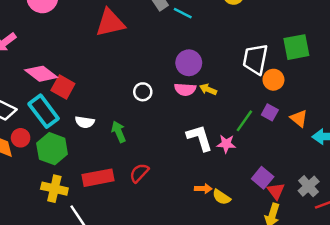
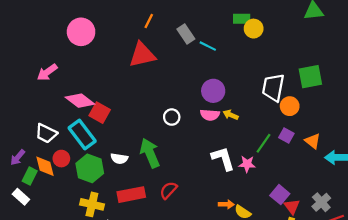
white semicircle: (85, 122) -> (119, 159), moved
green arrow: (119, 132) -> (150, 153), size x1.5

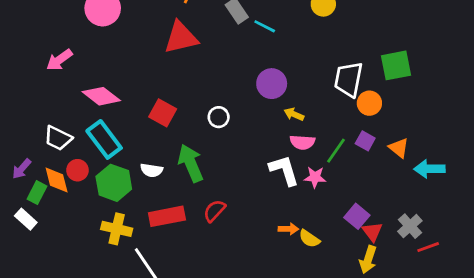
red square: (100, 113) -> (163, 113), moved
pink semicircle: (210, 115) -> (302, 142), moved

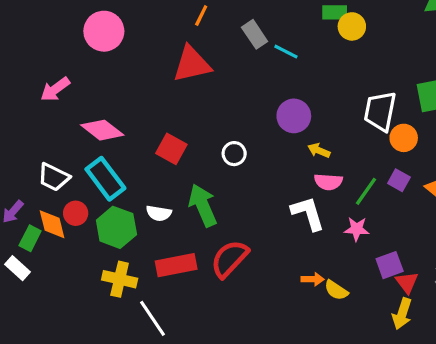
pink star: (315, 177) -> (357, 229), moved
red semicircle: (214, 211) -> (229, 259), size x1.5
purple square: (357, 216) -> (390, 265), turned 30

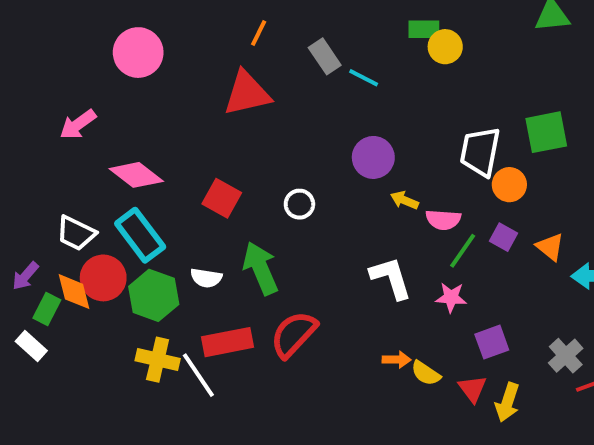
pink semicircle: (328, 182) -> (443, 220), moved
red circle: (76, 213) -> (103, 278), size x1.5
red triangle: (407, 282) -> (472, 389), moved
white line: (153, 318) -> (198, 375), moved

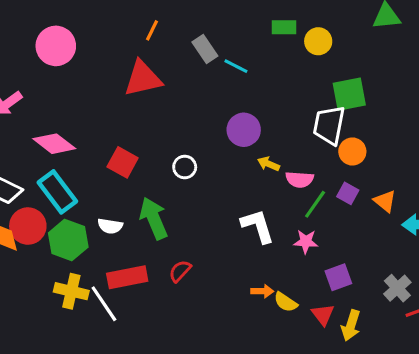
yellow circle: (445, 47) -> (318, 41), moved
green square: (546, 132) -> (349, 94), moved
red semicircle: (294, 334) -> (180, 271), size x0.6

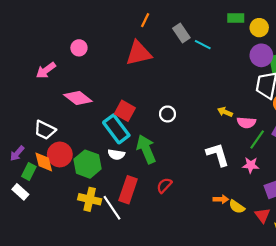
pink circle: (56, 46) -> (79, 48), moved, size x0.6
purple circle: (244, 130) -> (261, 55), moved
cyan rectangle: (57, 192) -> (116, 129), moved
red rectangle: (127, 277) -> (128, 190), turned -60

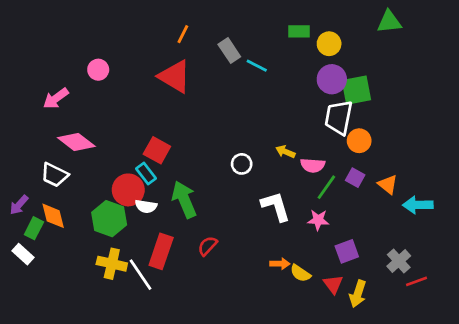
red triangle: (139, 53) -> (175, 77), turned 44
pink diamond: (78, 98) -> (76, 142), moved
white circle: (167, 114) -> (242, 164), moved
cyan rectangle: (116, 129) -> (146, 174), size x0.6
red circle: (60, 154) -> (128, 190), moved

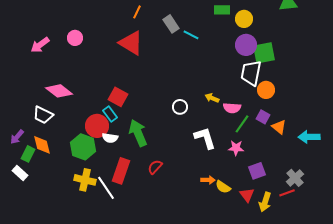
pink arrow: (56, 98) -> (40, 45), moved
orange triangle: (388, 184) -> (279, 127), moved
red line: (417, 281) -> (287, 193), moved

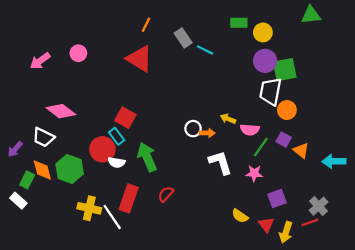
purple arrow: (17, 137) -> (15, 149), moved
green hexagon: (83, 147) -> (70, 169), moved
orange arrow: (208, 180) -> (207, 133), moved

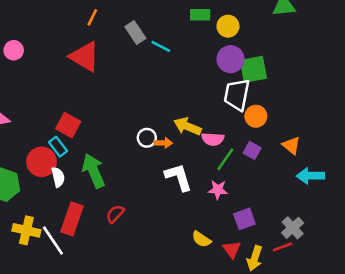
yellow arrow: (228, 119) -> (187, 126), size x1.5
orange triangle: (301, 150) -> (291, 145), moved
white semicircle: (117, 162) -> (58, 177), turned -112

